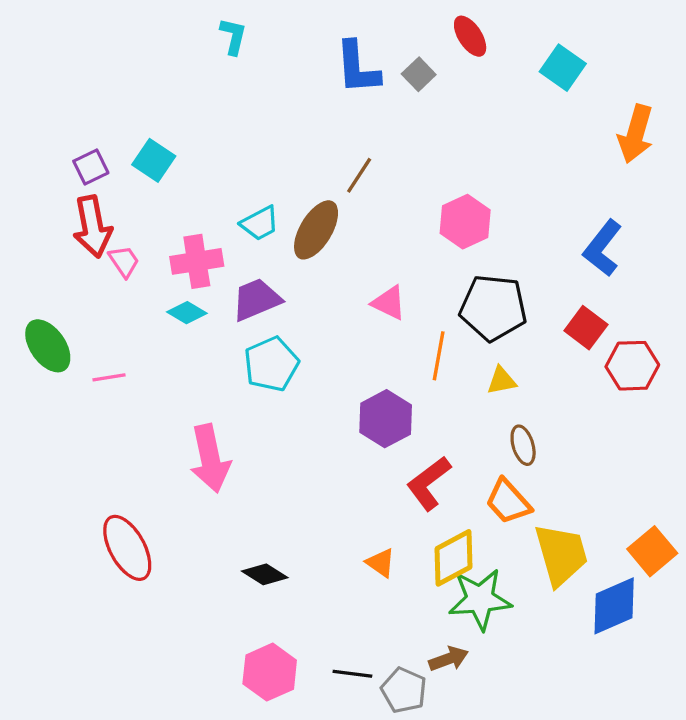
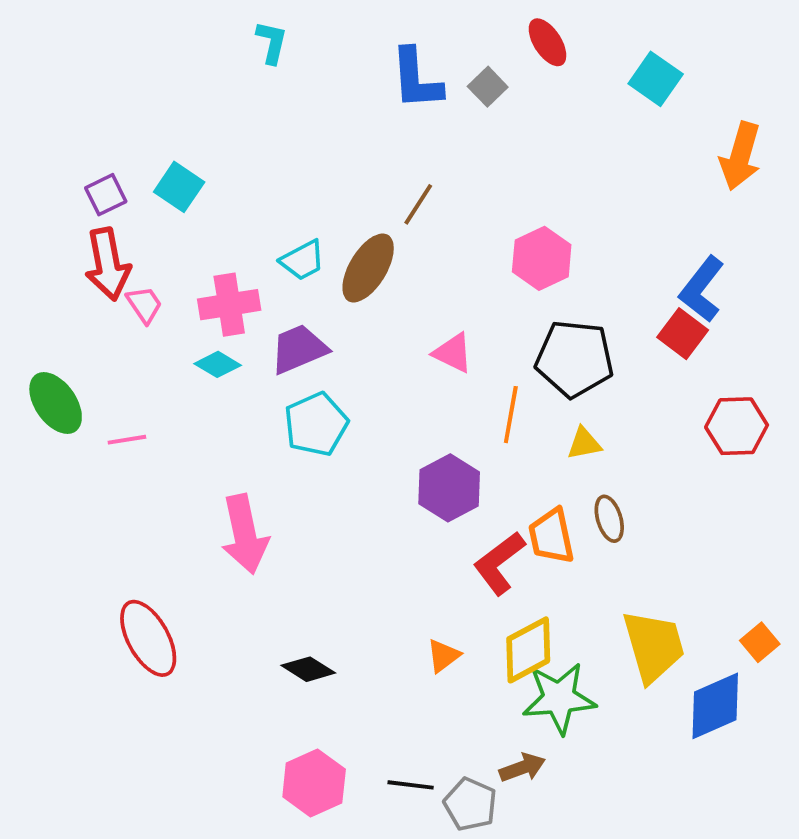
red square: (586, 328) -> (683, 334), moved
orange trapezoid: (508, 502) -> (551, 536), moved, turned 30
orange square: (652, 551) -> (760, 642), size x0.7
orange triangle: (381, 563) -> (443, 656), turned 48

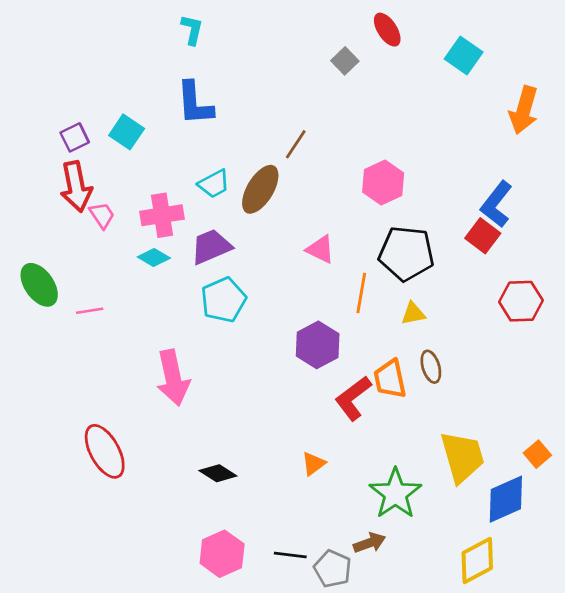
blue L-shape: (416, 79) -> (195, 103), moved
yellow diamond: (528, 650) -> (477, 561), moved
green star: (559, 698) -> (395, 494), turned -30

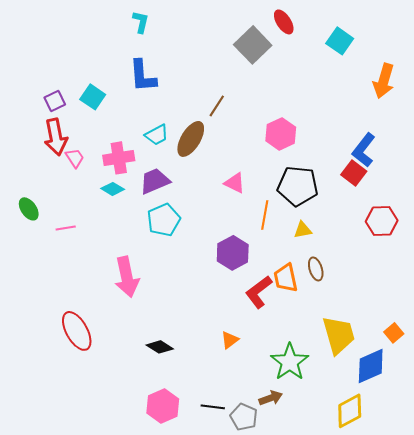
gray square: (345, 61) -> (253, 45), size x1.8
green ellipse: (39, 285) -> (29, 209), size x0.7

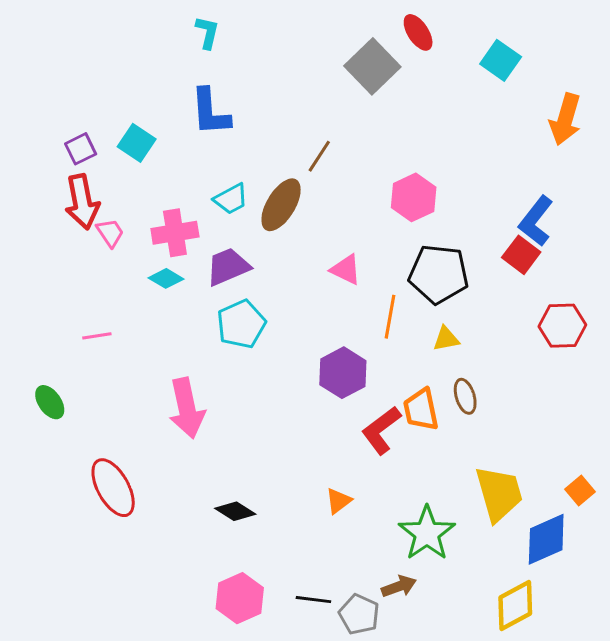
green ellipse: (29, 209) -> (50, 402), moved

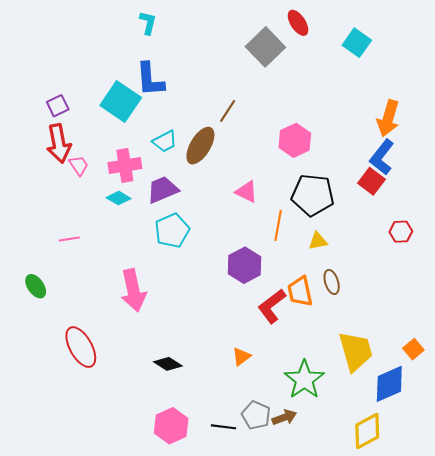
orange arrow: (565, 119) -> (388, 118), moved
cyan square: (137, 143) -> (121, 102), moved, size x1.5
red hexagon: (562, 326) -> (401, 232), size x0.7
gray pentagon: (359, 614) -> (256, 415), moved

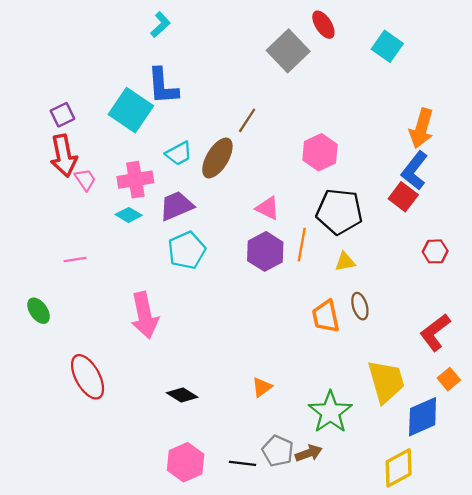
cyan L-shape: (148, 23) -> (160, 25), turned 35
purple hexagon: (244, 265) -> (265, 251), moved
red L-shape: (272, 306) -> (435, 332), moved

